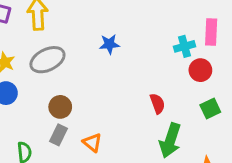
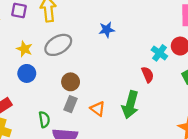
cyan cross: (184, 46) -> (159, 53), moved, turned -35
green arrow: (170, 140) -> (130, 105), moved

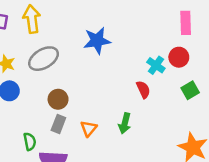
blue star: (107, 30) -> (97, 41), size x1.5
green arrow: (130, 105) -> (125, 123), size x0.7
orange triangle: (98, 109) -> (89, 128), turned 35

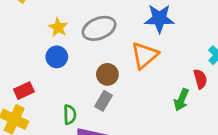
green arrow: (125, 123) -> (181, 100), moved
orange triangle: (89, 128) -> (145, 55), moved, size x1.5

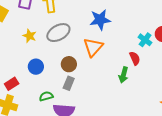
blue circle: (57, 57) -> (36, 67), moved
green semicircle: (70, 115) -> (46, 96), turned -96

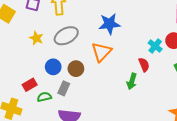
blue circle: (36, 67) -> (53, 67), moved
gray rectangle: (69, 83) -> (64, 88), moved
red rectangle: (12, 84) -> (30, 85), moved
green semicircle: (46, 96) -> (44, 97), moved

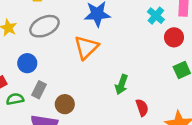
cyan cross: (155, 46) -> (156, 16), moved
red semicircle: (144, 65) -> (142, 108), moved
brown circle: (76, 69) -> (65, 104), moved

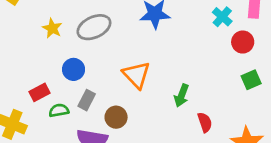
orange triangle: (86, 47) -> (136, 75), moved, turned -30

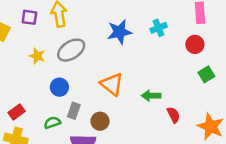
cyan cross: (222, 17) -> (159, 28), moved, turned 35
red rectangle: (40, 92) -> (17, 112), moved
green arrow: (182, 95) -> (151, 96), turned 78

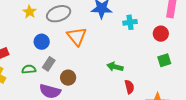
cyan cross: (159, 28) -> (130, 22), moved
orange triangle: (112, 84) -> (77, 36), moved

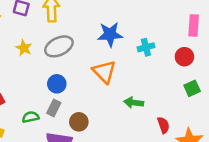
orange triangle: (77, 36) -> (104, 72), moved
blue circle: (42, 42) -> (57, 84), moved
red semicircle: (129, 87) -> (163, 125), moved

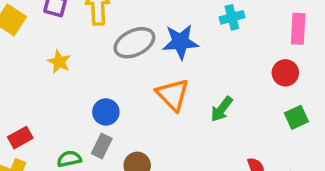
gray ellipse: (59, 46) -> (134, 43), moved
cyan cross: (146, 47) -> (232, 17), moved
green arrow: (134, 103) -> (222, 109), moved, turned -60

